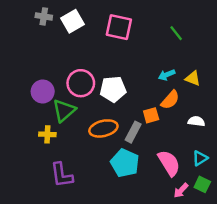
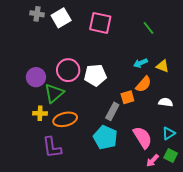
orange ellipse: (103, 128) -> (65, 119), moved

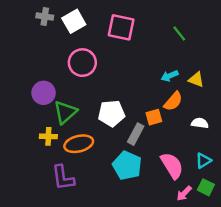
pink circle: (68, 70) -> (82, 63), moved
white pentagon: (95, 75) -> (111, 113), moved

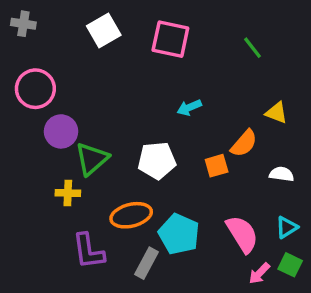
gray cross: (45, 17) -> (23, 24), moved
pink circle: (82, 63) -> (35, 89), moved
cyan arrow: (170, 76) -> (189, 108), moved
gray rectangle: (136, 134) -> (147, 263), moved
orange ellipse: (79, 144) -> (131, 215), moved

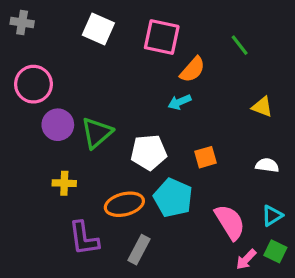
white square: (104, 31) -> (98, 29), turned -36
orange semicircle: (244, 143) -> (193, 70), moved
green triangle: (92, 159) -> (97, 133), moved
cyan pentagon: (179, 234) -> (173, 198), moved

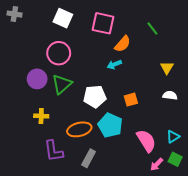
pink circle: (33, 84) -> (59, 53), moved
yellow triangle: (262, 107) -> (167, 68), turned 40
white semicircle: (267, 165) -> (170, 95), moved

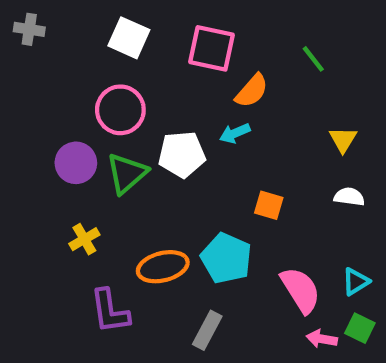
white pentagon: (95, 96) -> (182, 154), moved
orange square: (131, 100) -> (269, 205), turned 32
yellow cross: (41, 116) -> (84, 239), turned -32
gray rectangle: (89, 158) -> (207, 330), moved
pink arrow: (157, 164) -> (322, 339), turned 56

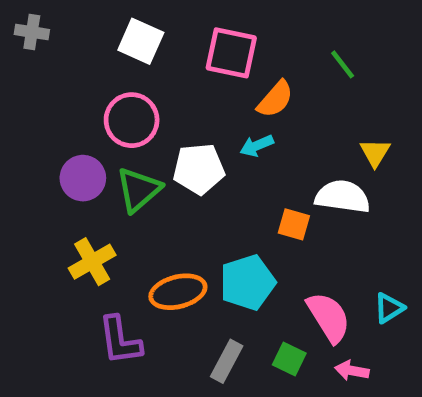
white semicircle: (349, 197) -> (343, 197), moved, size x1.6
yellow cross: (84, 239) -> (92, 262), size x1.4
cyan pentagon: (226, 258) -> (248, 282), turned 30
green square: (360, 328) -> (289, 359), moved

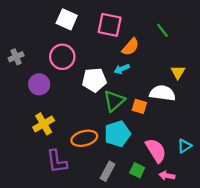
gray cross: (32, 32) -> (16, 57), moved, turned -32
green triangle: (139, 190) -> (114, 101), moved

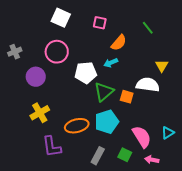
pink square: (110, 25) -> (100, 23), size x0.6

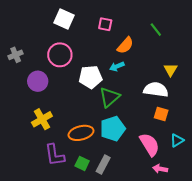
orange square: (127, 97) -> (161, 114), moved
green square: (125, 155) -> (82, 163), moved

